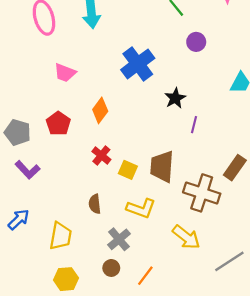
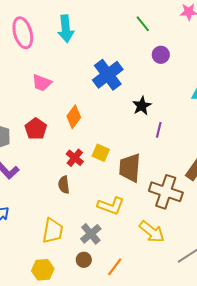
yellow square: (128, 170) -> (101, 153), moved
brown semicircle: (95, 204) -> (64, 185), moved
yellow trapezoid: (61, 236) -> (53, 231), moved

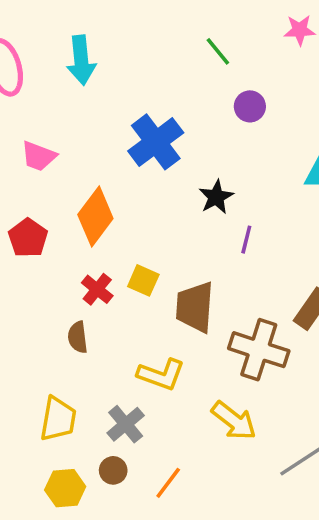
orange diamond: (74, 117) -> (95, 217), size x1.4
yellow hexagon: (43, 270) -> (65, 488), moved

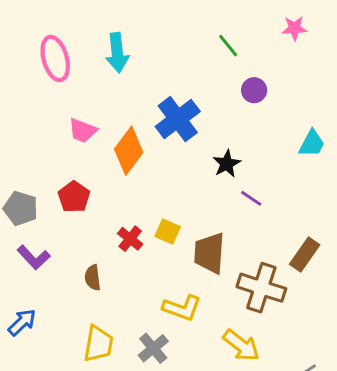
orange diamond: (95, 217) -> (129, 151), moved
purple line: (246, 240) -> (251, 198), turned -70
brown semicircle: (78, 337) -> (93, 278), moved

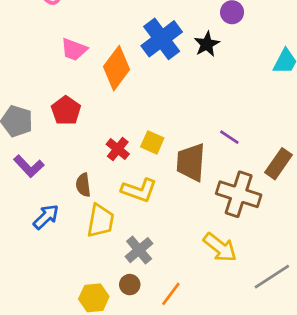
black star: (227, 164) -> (207, 44), moved
purple line: (251, 198) -> (229, 137), moved
yellow L-shape: (182, 308) -> (139, 190), moved
blue arrow: (22, 322) -> (46, 217), moved
yellow trapezoid: (98, 344) -> (101, 221), moved

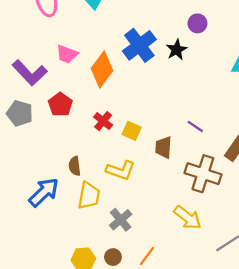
red cross: (118, 149) -> (103, 121), moved
brown trapezoid: (191, 162) -> (163, 147), size x0.7
purple L-shape: (29, 166) -> (30, 73), moved, size x1.4
blue arrow: (46, 217) -> (44, 192), size x1.4
brown circle: (130, 285) -> (113, 257), moved

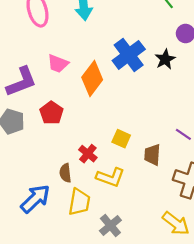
purple L-shape: (30, 73) -> (21, 82), turned -68
red cross: (103, 121) -> (88, 154), moved

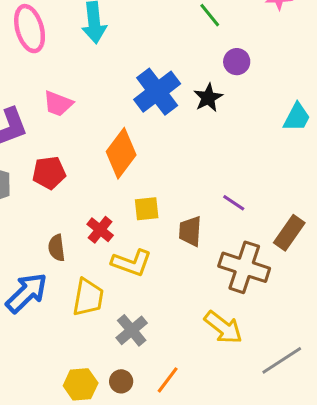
orange diamond: (92, 79) -> (121, 153), moved
red pentagon: (51, 113) -> (49, 173), turned 30
yellow square: (121, 139) -> (147, 209), turned -30
brown semicircle: (65, 173) -> (57, 248), moved

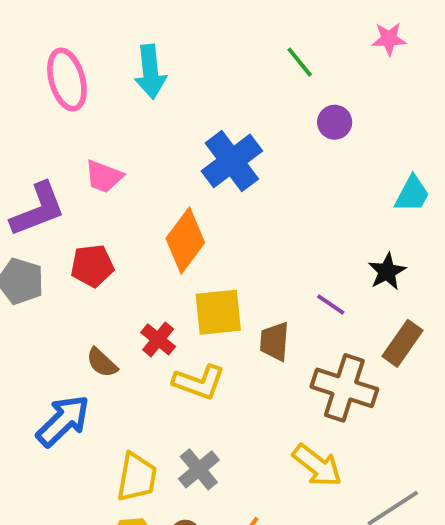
black star: (208, 98) -> (387, 272), moved
yellow square: (147, 209) -> (218, 312), size x1.5
brown semicircle: (57, 248) -> (102, 363), turned -40
yellow trapezoid: (88, 297) -> (137, 477), moved

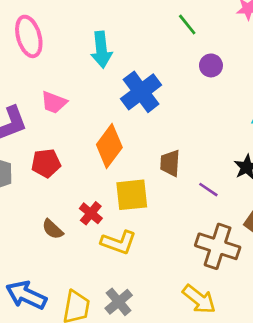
cyan arrow: (150, 72) -> (101, 50), moved
brown trapezoid: (274, 341) -> (170, 163), moved
blue arrow: (63, 421) -> (26, 295), moved, turned -111

